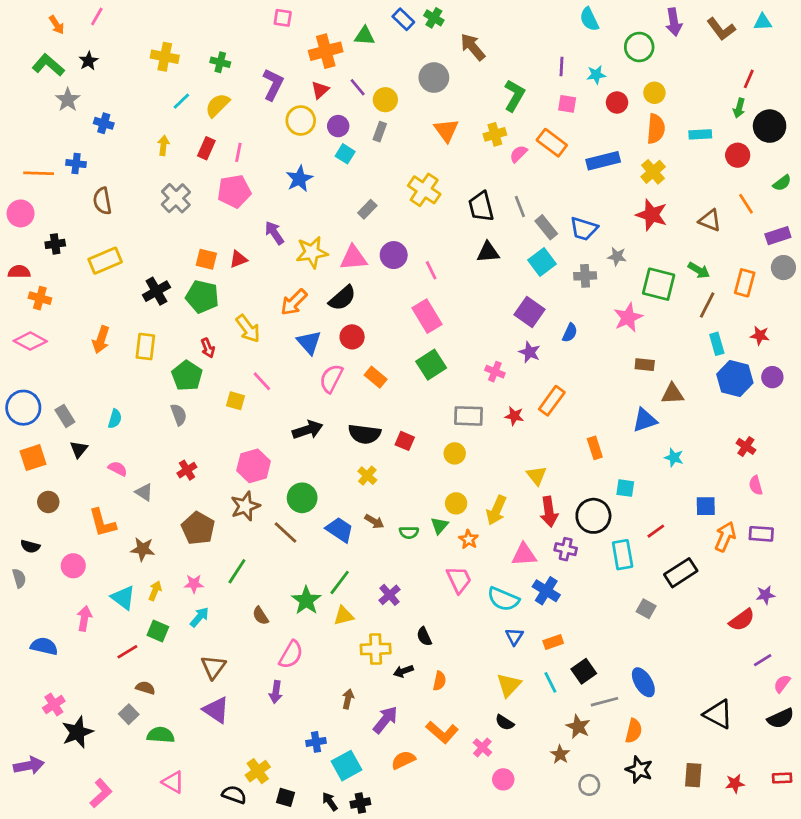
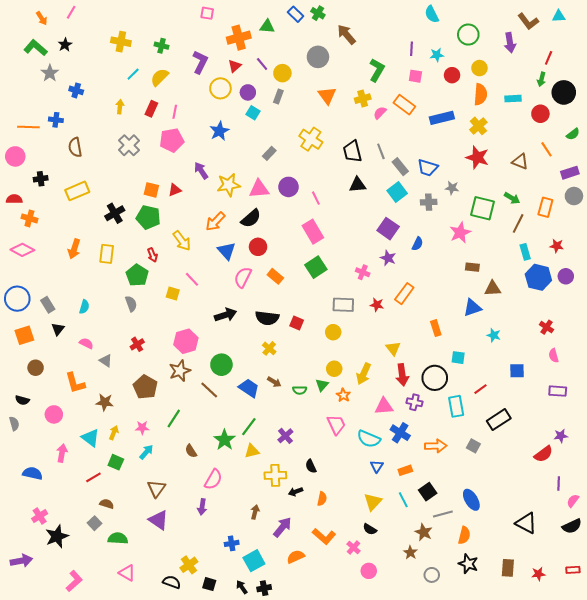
purple arrow: (674, 22) -> (510, 43), moved
orange arrow: (725, 537) -> (436, 446), moved, turned 65
purple line: (763, 660) -> (559, 484), turned -56

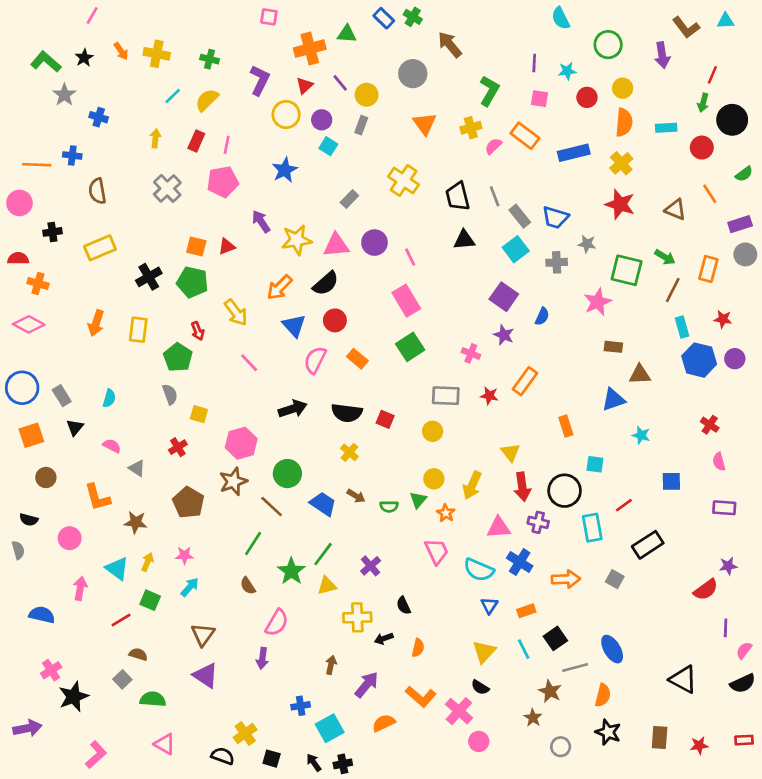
orange arrow: (42, 18) -> (121, 51), moved
yellow square: (173, 294) -> (199, 414), moved
green line: (174, 419) -> (253, 543), moved
pink cross: (354, 548) -> (459, 711), size x1.5

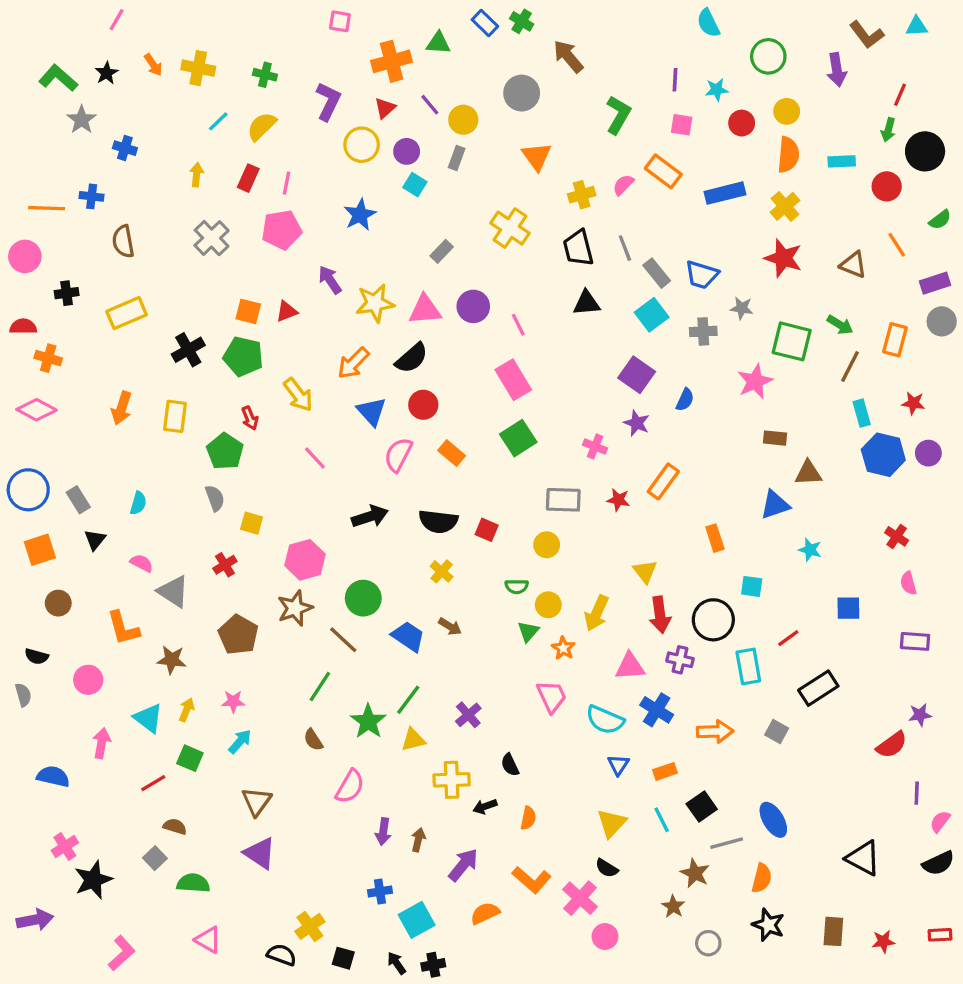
yellow cross: (471, 128) -> (582, 195), moved
gray triangle: (137, 468) -> (173, 591), size x1.5
green semicircle: (389, 507) -> (517, 586), moved
purple arrow: (262, 658) -> (383, 831), moved

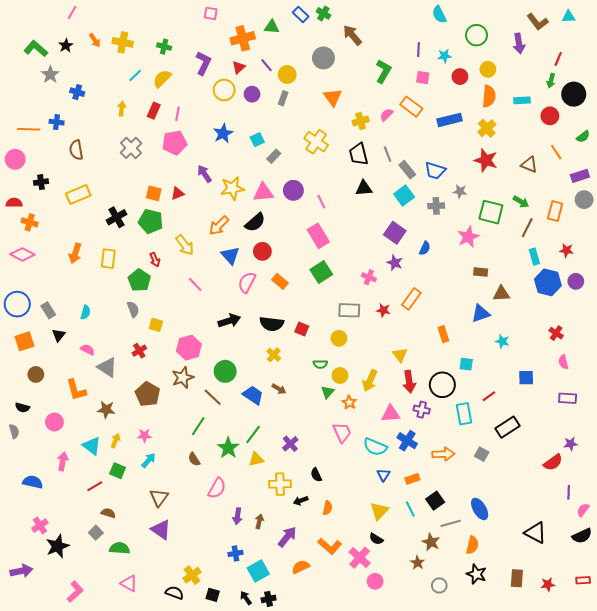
cyan square: (415, 185) -> (257, 140), moved, turned 32

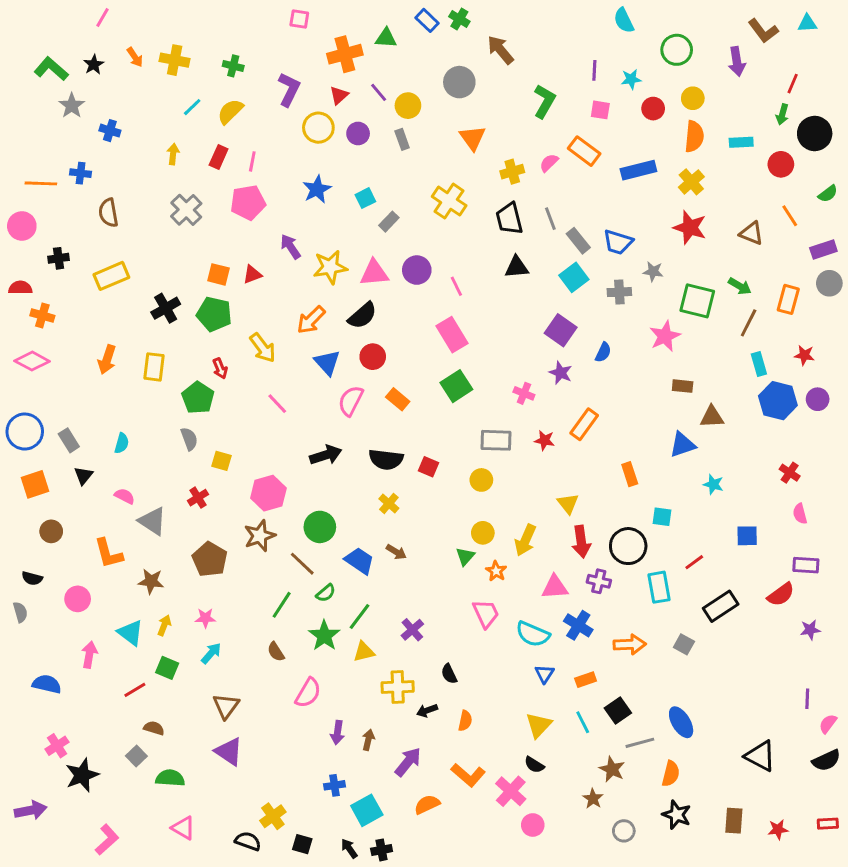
gray rectangle: (283, 98) -> (402, 139), turned -40
green semicircle: (320, 364) -> (326, 593), moved, turned -40
red semicircle: (553, 462) -> (781, 595), moved

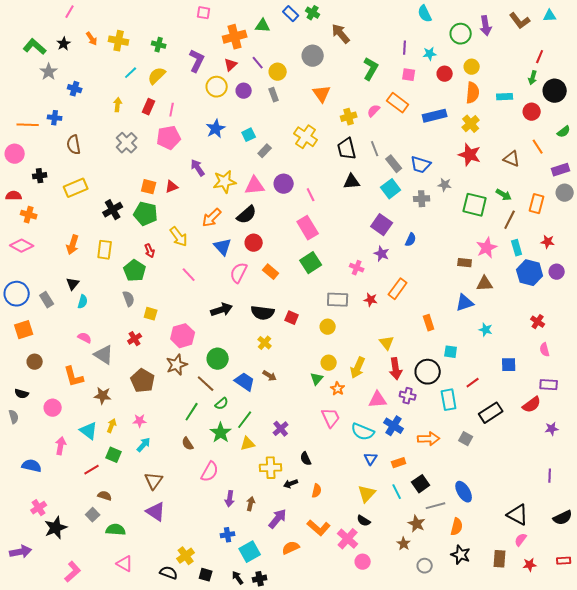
purple arrow: (737, 62) -> (486, 26), moved
pink star: (665, 336) -> (487, 248), moved
black triangle: (83, 476) -> (73, 284), moved
pink semicircle: (828, 724) -> (521, 540), moved

